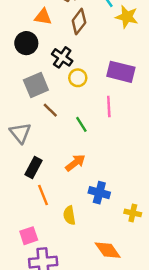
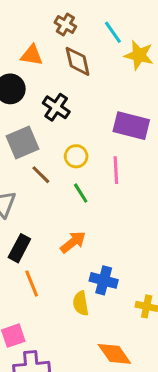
brown diamond: (79, 22) -> (78, 61), turned -50
yellow circle: (78, 78) -> (76, 156), moved
yellow semicircle: (69, 215) -> (81, 303), moved

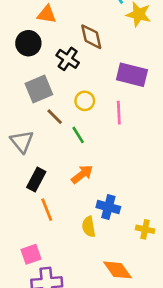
brown diamond: (78, 61) -> (91, 37), moved
green line: (81, 193) -> (78, 135), moved

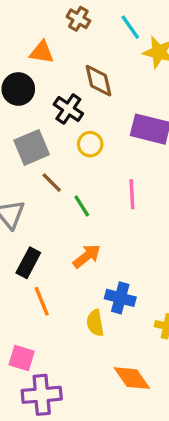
yellow circle: (85, 101) -> (90, 144), moved
pink line: (119, 113) -> (132, 194), moved
pink square: (31, 254) -> (22, 358), turned 36

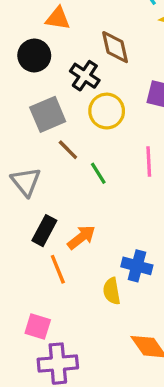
yellow circle: (90, 144) -> (107, 111), size x1.4
orange arrow: (87, 256) -> (81, 237), moved

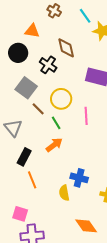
yellow circle: (107, 111) -> (61, 99), moved
gray square: (48, 114) -> (26, 88), turned -30
orange arrow: (81, 237) -> (54, 145), moved

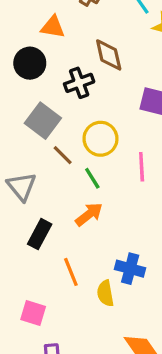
black cross: (48, 65) -> (79, 83), turned 36
orange line: (32, 180) -> (71, 272), moved
pink square: (20, 214) -> (33, 313), moved

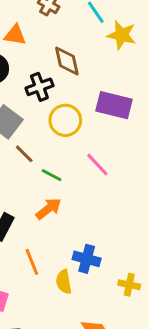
yellow circle: (100, 139) -> (65, 120), moved
pink line: (142, 167) -> (97, 164), turned -40
green line: (92, 178) -> (52, 175), turned -30

